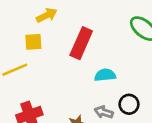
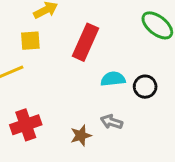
black circle: (129, 104) -> (145, 87), moved

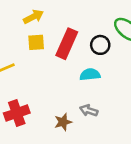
yellow square: (30, 41) -> (36, 42), moved
black circle: (145, 87) -> (100, 45), moved

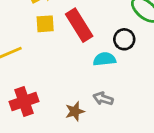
red rectangle: (67, 44) -> (79, 25), turned -56
black circle: (100, 45) -> (124, 39), moved

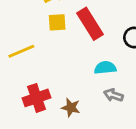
cyan semicircle: (104, 59) -> (105, 68), moved
brown star: (75, 111) -> (71, 108), moved, turned 30

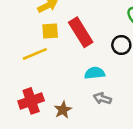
yellow line: (21, 51) -> (35, 54), moved
brown star: (71, 108) -> (63, 110), turned 30

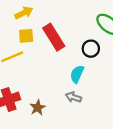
cyan semicircle: (95, 73) -> (77, 74), moved, turned -60

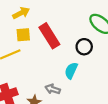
gray arrow: (73, 97) -> (53, 89), moved

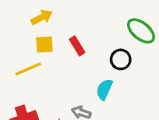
red rectangle: (49, 36) -> (77, 46), size x0.6

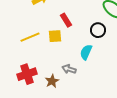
yellow square: (44, 44) -> (55, 36), moved

